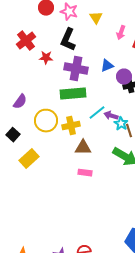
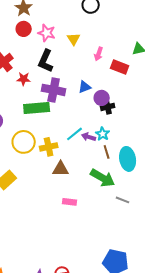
green rectangle: (73, 94) -> (37, 108), moved
cyan star: (121, 124) -> (103, 134), moved
pink rectangle: (85, 173) -> (70, 202), moved

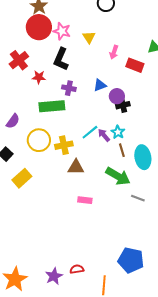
red circle: (24, 29) -> (39, 27), size x1.6
purple cross: (54, 90) -> (69, 88), size x0.6
purple arrow: (89, 137) -> (104, 135), turned 32

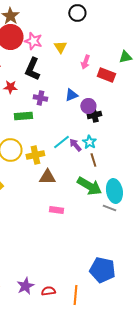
green rectangle: (52, 106) -> (23, 116), size x0.7
cyan ellipse: (143, 157) -> (114, 191), moved
red semicircle: (77, 269) -> (48, 291), moved

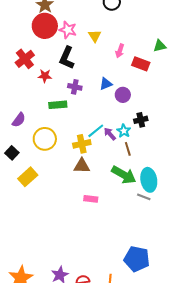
black cross: (94, 115) -> (141, 120), moved
yellow cross: (35, 155) -> (82, 144), moved

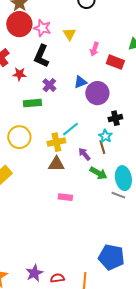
purple cross: (75, 87) -> (49, 85), turned 32
purple circle: (123, 95) -> (97, 93), size x1.5
cyan star: (124, 131) -> (105, 136), moved
purple arrow: (110, 134) -> (84, 154), moved
green arrow: (124, 175) -> (98, 173), size x0.7

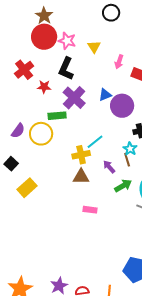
purple cross: (49, 85) -> (74, 98), size x1.6
yellow circle: (19, 137) -> (41, 134), moved
green arrow: (98, 173) -> (123, 186), turned -60

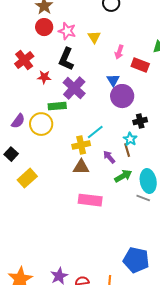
red circle: (44, 37) -> (44, 27), size x0.7
blue triangle: (105, 95) -> (113, 80), moved, turned -40
pink rectangle: (90, 210) -> (90, 200), size x1.6

